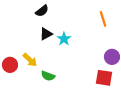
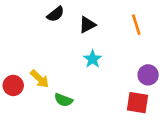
black triangle: (46, 34) -> (87, 25), moved
cyan star: (64, 39) -> (93, 59), moved

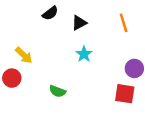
yellow arrow: (40, 79) -> (24, 55), moved

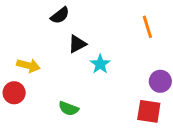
black triangle: (79, 23) -> (77, 44), moved
yellow arrow: (24, 55) -> (28, 66), turned -30

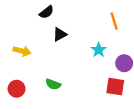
cyan star: (100, 64) -> (99, 50), moved
red circle: (14, 93) -> (17, 89), moved

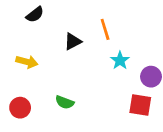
black semicircle: (46, 12) -> (35, 15), moved
orange line: (114, 21) -> (105, 29), moved

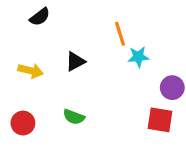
black triangle: (73, 42) -> (75, 61), moved
cyan star: (120, 60) -> (138, 57), moved, turned 30

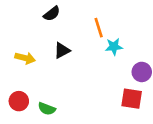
black semicircle: (40, 17) -> (52, 14), moved
green semicircle: (74, 117) -> (47, 109), moved

